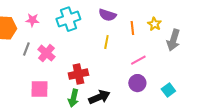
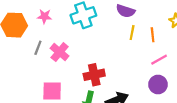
orange line: (132, 28) -> (153, 35), moved
yellow line: (106, 42) -> (132, 33), moved

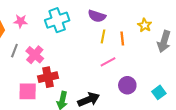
pink line: (159, 60) -> (108, 62), moved
red cross: (94, 75) -> (48, 77), moved

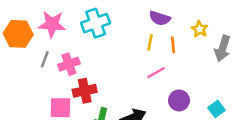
purple semicircle: (97, 16) -> (160, 18), moved
pink star: (21, 21) -> (52, 24), size x1.6
pink cross: (35, 55) -> (69, 64), turned 30

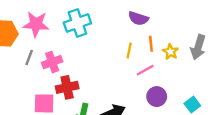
yellow star: (200, 29) -> (170, 52), moved
yellow line: (150, 42) -> (129, 51), moved
pink line: (156, 73) -> (145, 70), moved

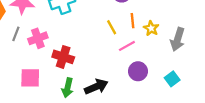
gray arrow: (198, 47) -> (178, 39), moved
yellow line: (129, 51) -> (112, 27), turned -40
red cross: (67, 87) -> (63, 57), moved, turned 30

